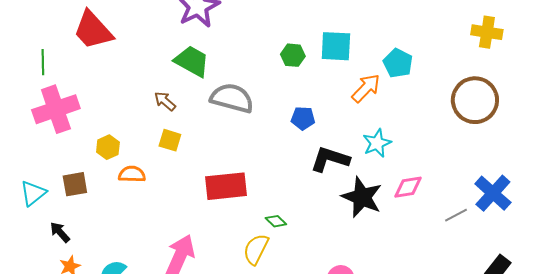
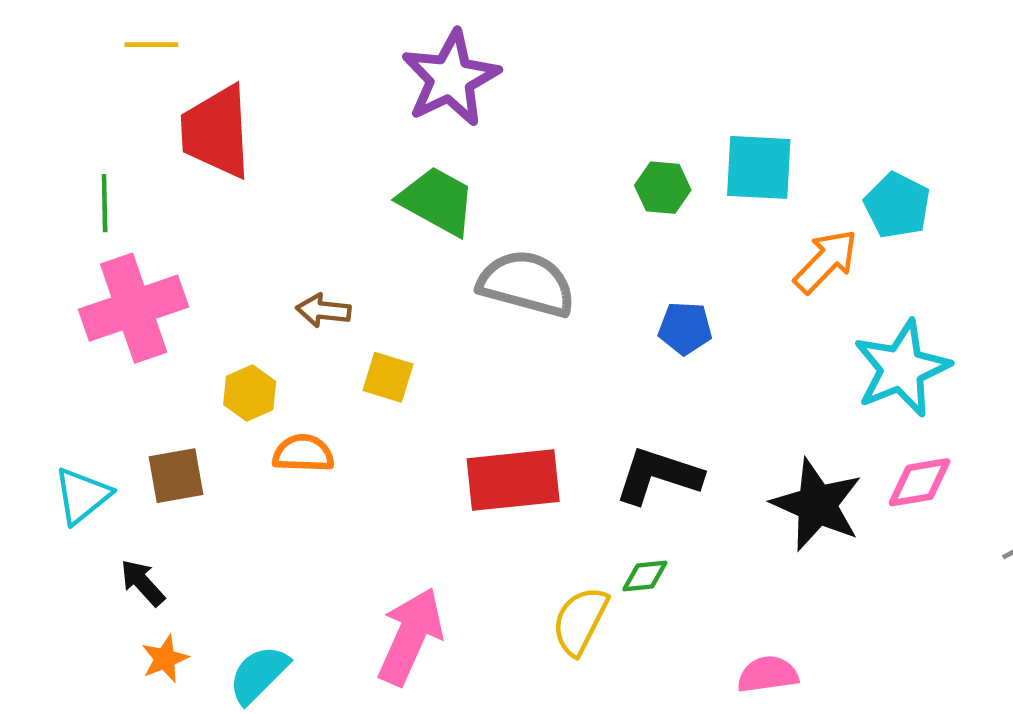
red trapezoid: (93, 30) -> (216, 132), turned 39
brown arrow: (165, 101) -> (323, 310), moved, turned -35
cyan star: (377, 143) -> (902, 368), moved, size x1.5
black L-shape: (330, 159) -> (658, 476), moved
green diamond: (276, 221) -> (645, 576), moved, turned -50

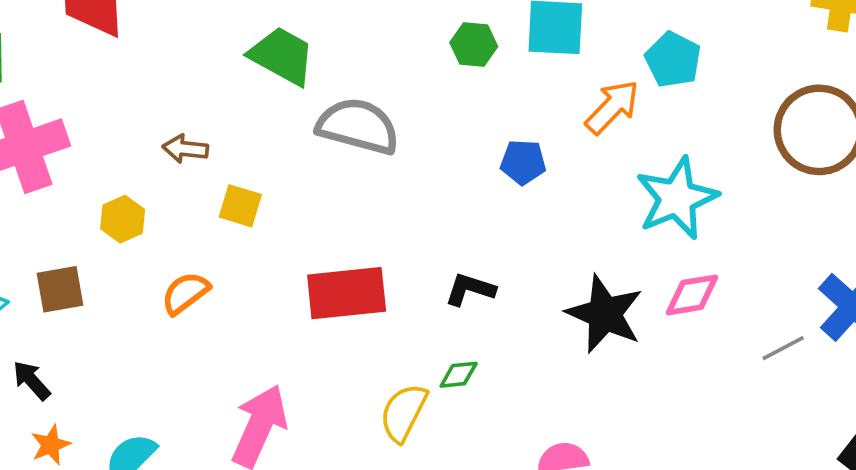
blue pentagon: (685, 328) -> (523, 162), moved
orange semicircle: (303, 453) -> (185, 293), moved, turned -39
black L-shape: (658, 476) -> (470, 289), size x0.7

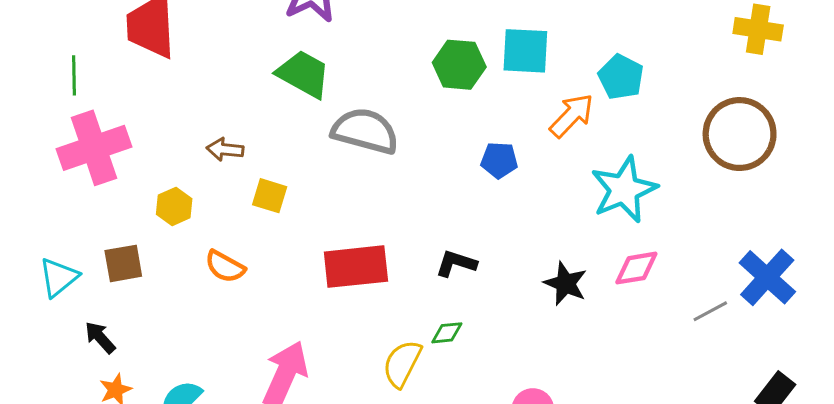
green hexagon: (474, 44) -> (459, 65), size x1.4
orange semicircle: (185, 293) -> (225, 267), turned -114
black star: (605, 314) -> (565, 283), size x0.7

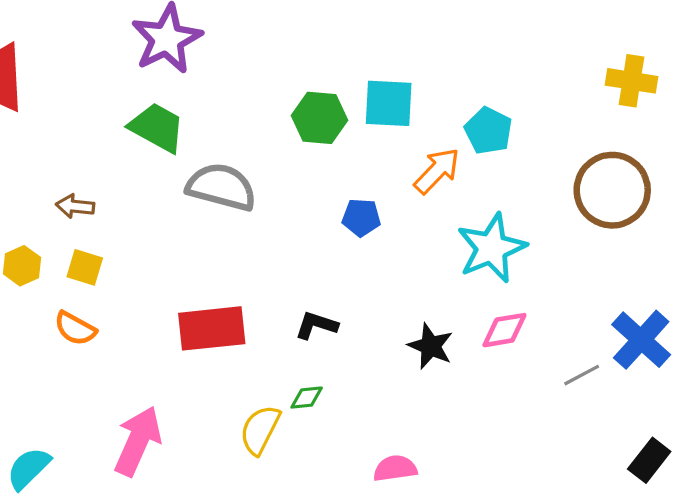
yellow square: (270, 196) -> (85, 267), moved

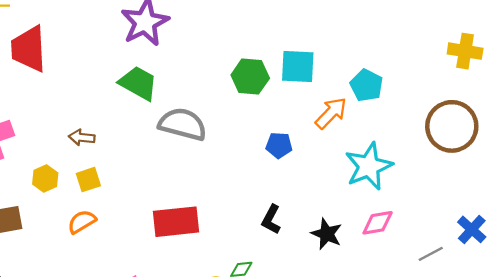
yellow square: (85, 267) -> (88, 180), turned -35
black L-shape: (316, 325) -> (271, 219), moved, turned -80
orange semicircle: (75, 328) -> (82, 222), turned 120
blue cross: (641, 340) -> (472, 229), size x0.7

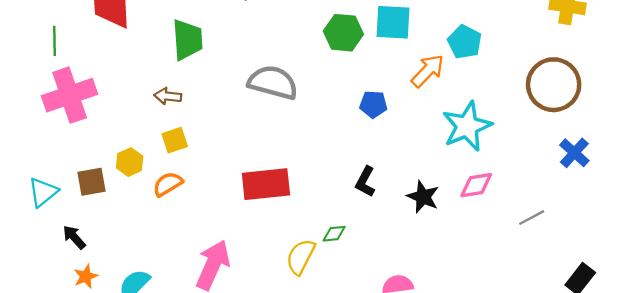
green trapezoid: (138, 83) -> (187, 40), moved, turned 57
yellow hexagon: (45, 178) -> (130, 162), moved
blue cross: (472, 229) -> (574, 153), moved

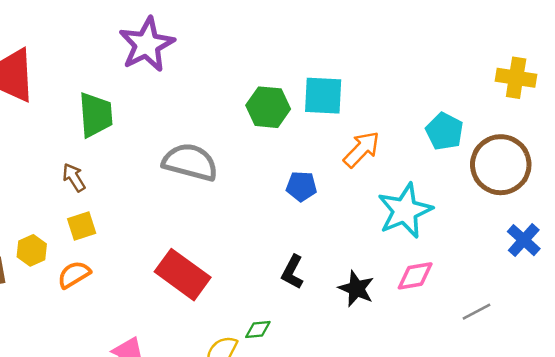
cyan pentagon: (465, 42) -> (445, 131), moved
brown arrow: (168, 96) -> (74, 177), turned 52
red rectangle: (266, 184) -> (183, 275), turned 42

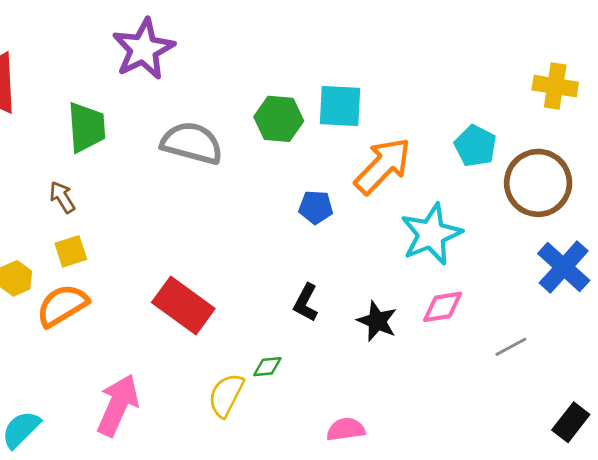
orange arrow: (361, 149) -> (383, 166), size x1.4
gray semicircle: (190, 162) -> (192, 143), moved
blue cross: (524, 240) -> (564, 267), size x1.4
orange semicircle: (74, 275) -> (62, 305), size x1.4

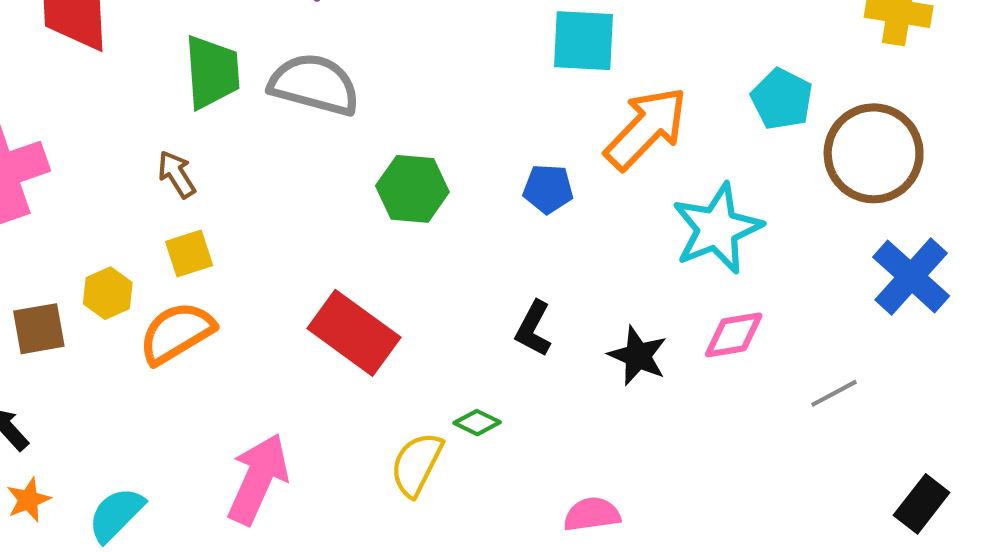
green hexagon: (279, 119) -> (412, 189), moved
gray semicircle: (192, 143) -> (314, 84), moved
green diamond: (267, 367) -> (477, 423), turned 32

